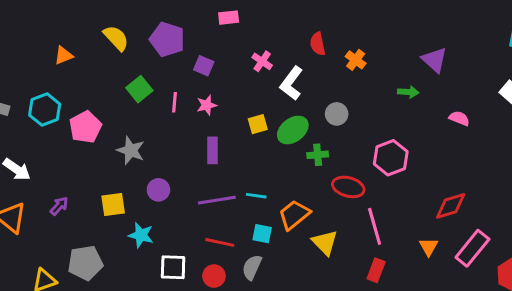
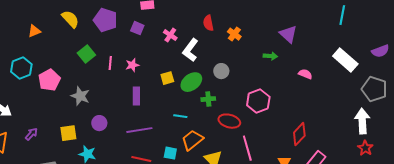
purple square: (204, 66) -> (137, 28), moved
cyan line: (256, 196) -> (180, 116), moved
red diamond: (451, 206) -> (299, 134), turned -30

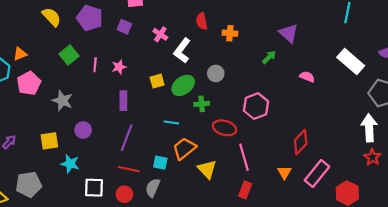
orange triangle: (34, 31) -> (20, 54), moved
orange cross: (234, 34) -> (230, 33), turned -32
green arrow: (270, 56) -> (269, 57), turned -48
purple line: (139, 130) -> (127, 138), turned -60

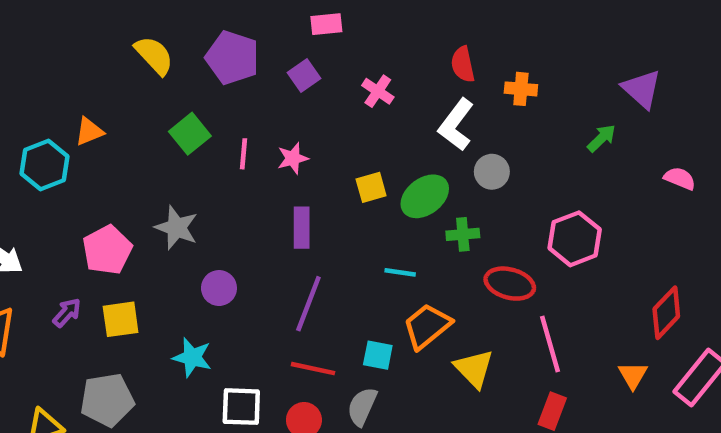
purple square: (124, 27) -> (304, 76), turned 32
white L-shape: (182, 51) -> (456, 125), moved
pink pentagon: (29, 83) -> (107, 250), moved
yellow square: (49, 141) -> (121, 319), moved

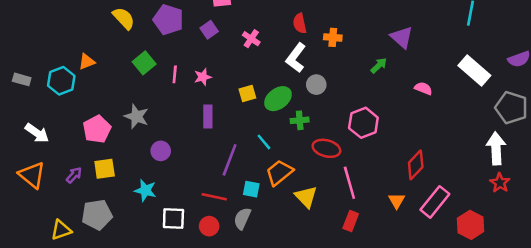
cyan line: (400, 272) -> (264, 142), turned 42
purple line: (308, 304) -> (230, 160), moved
purple arrow: (67, 313) -> (74, 175), moved

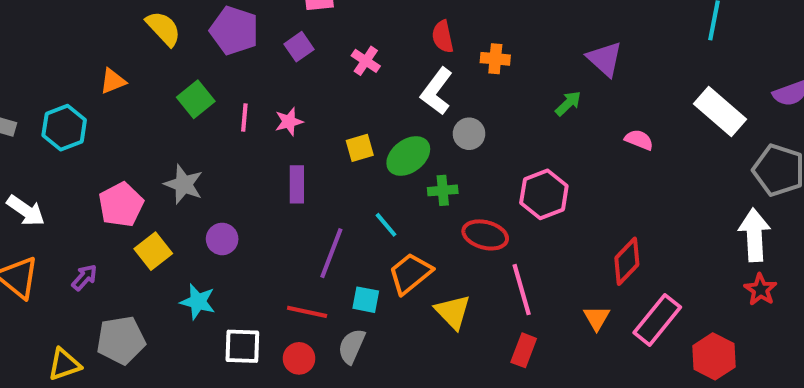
orange triangle: (87, 62) -> (113, 81), moved
yellow square: (105, 169) -> (153, 251), moved, turned -30

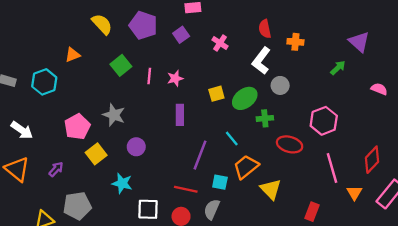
pink line: (522, 290) -> (332, 168), moved

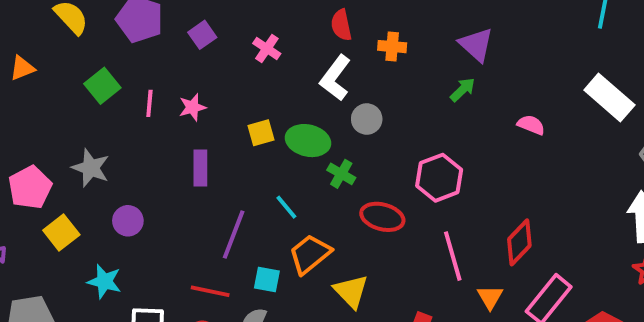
purple triangle: (359, 42) -> (476, 45), moved
green ellipse: (245, 98) -> (308, 141), turned 50
green cross: (265, 118) -> (341, 174), turned 35

